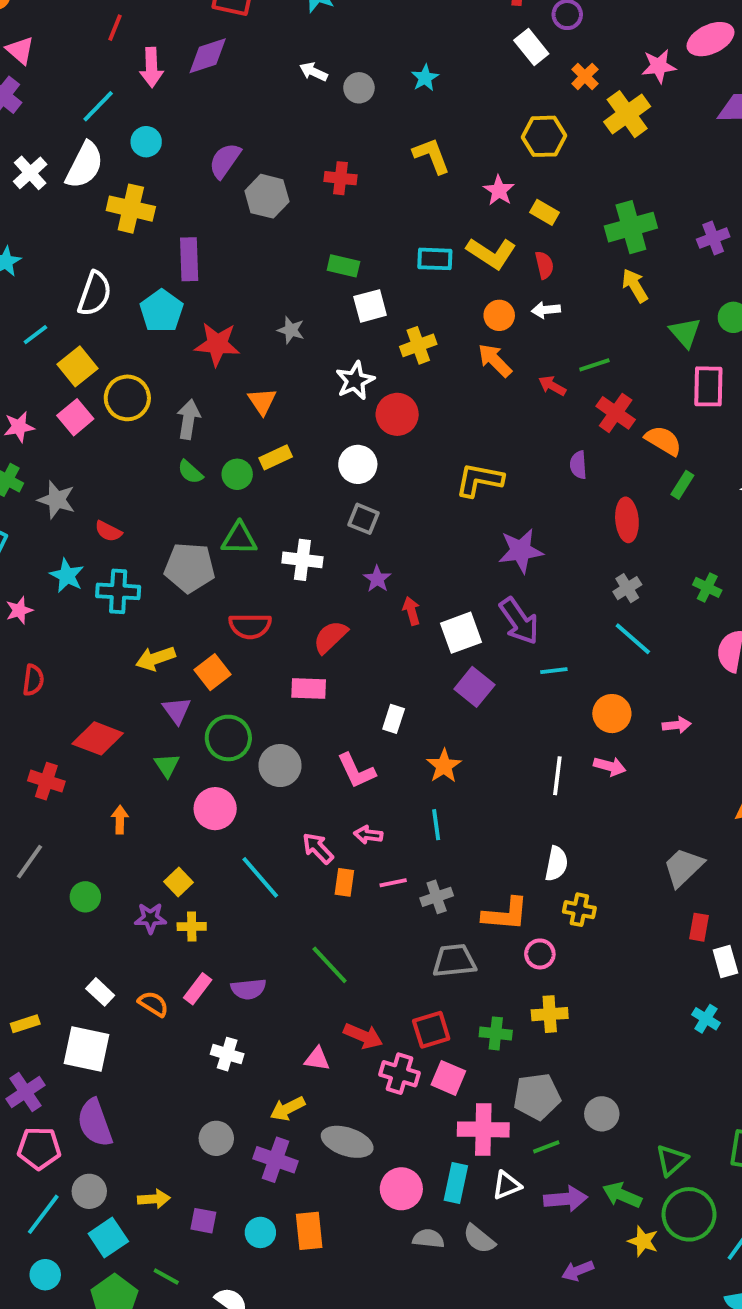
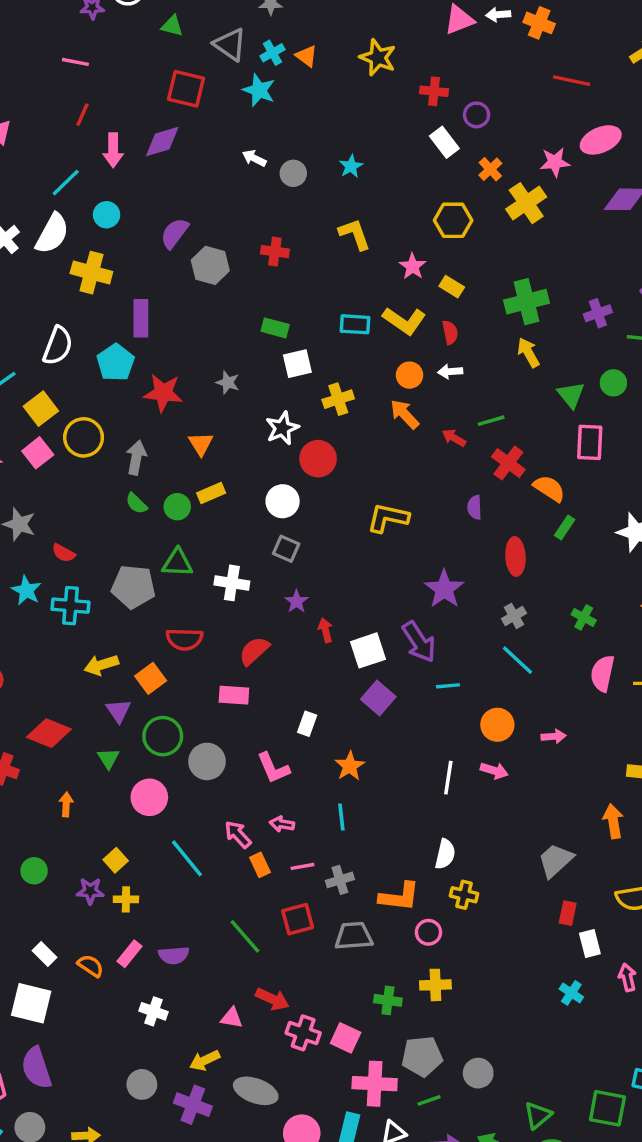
purple star: (521, 551) -> (444, 589), moved, turned -30
orange rectangle: (344, 882) -> (260, 865), turned -35
red square: (431, 1030) -> (298, 919), moved

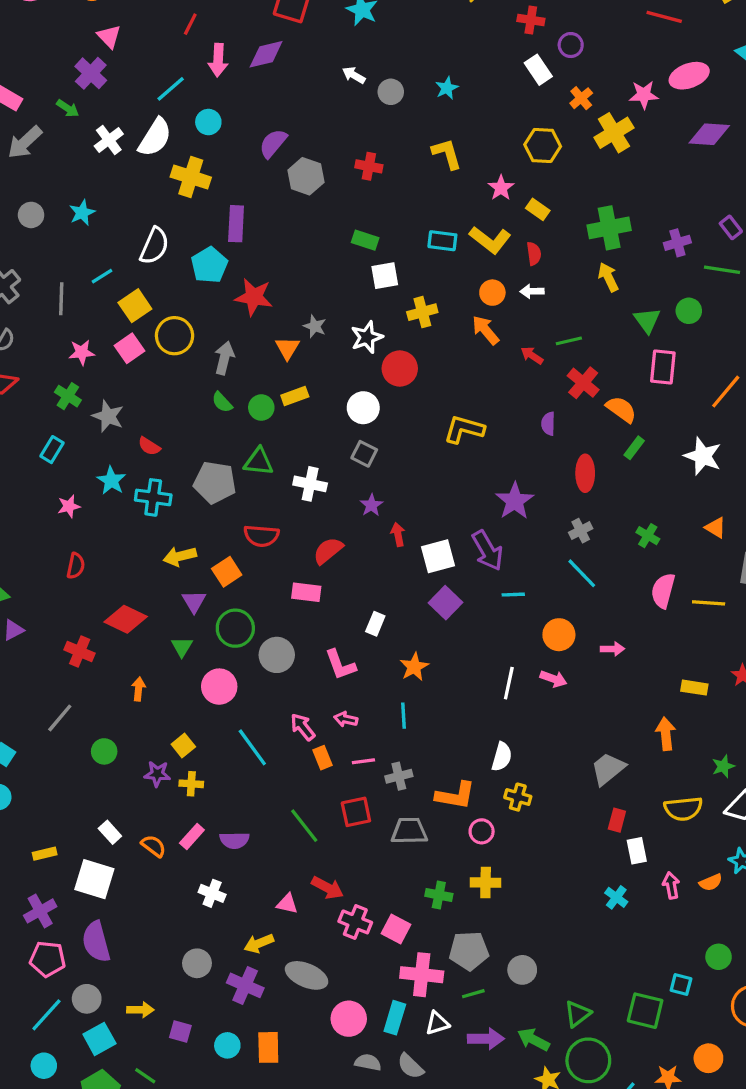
gray star: (228, 383) -> (315, 326), moved

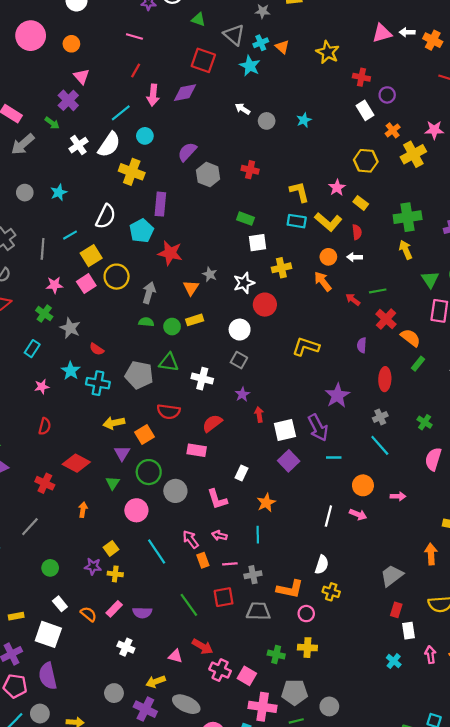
yellow L-shape: (447, 154) -> (299, 192), moved
green semicircle: (222, 402) -> (146, 322), turned 136
green circle: (104, 751) -> (50, 568), moved

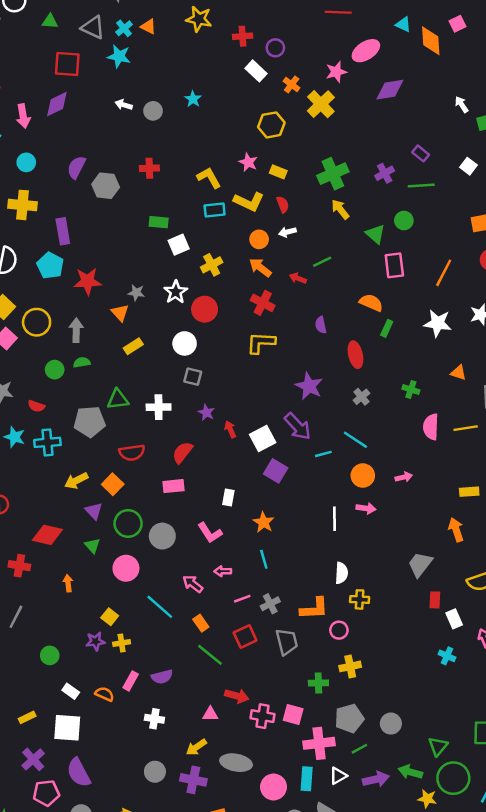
red cross: (386, 319) -> (263, 303), moved
green circle: (172, 327) -> (55, 370), moved
cyan line: (380, 445) -> (355, 440), moved
orange rectangle: (203, 560) -> (201, 623), moved
gray trapezoid: (258, 611) -> (287, 642), turned 90

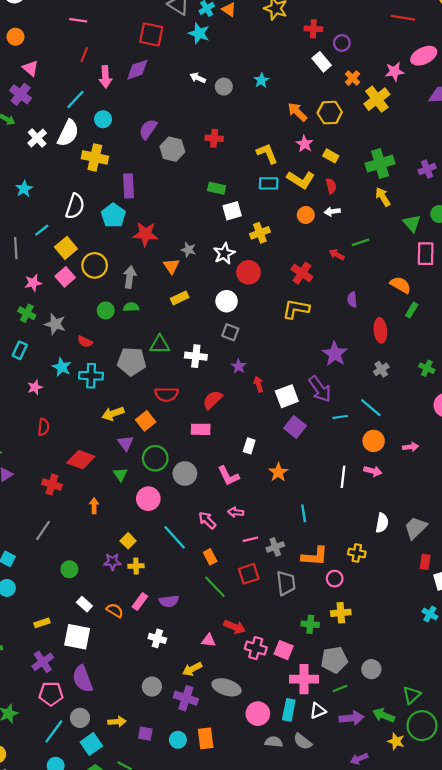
orange arrow: (260, 268) -> (297, 112), moved
cyan line: (264, 559) -> (304, 513), moved
white semicircle: (341, 573) -> (382, 523), moved

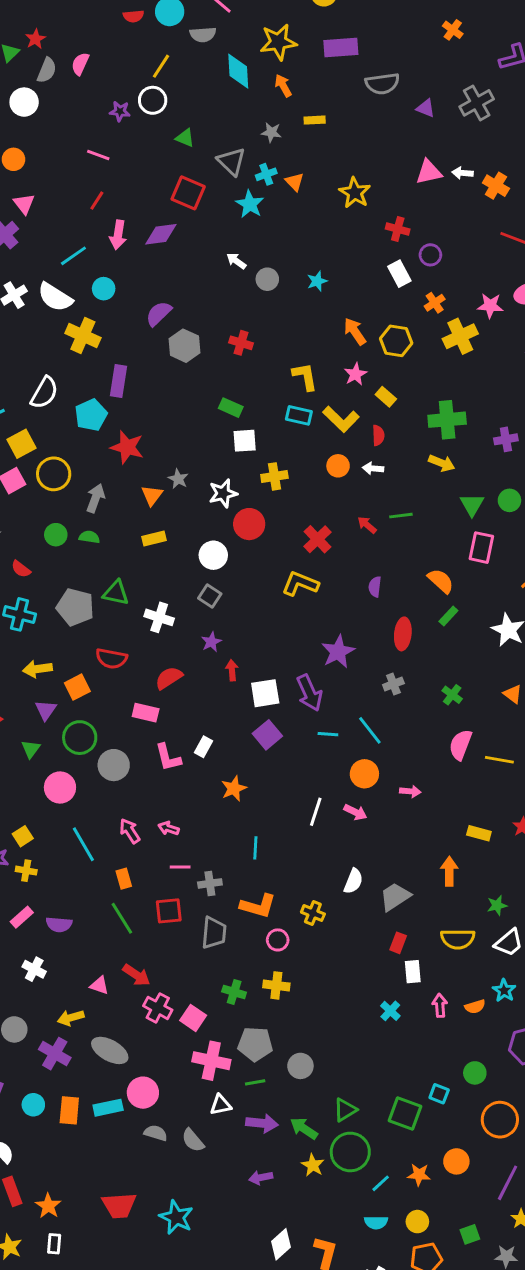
white semicircle: (68, 133) -> (55, 297), turned 84
yellow arrow: (383, 197) -> (442, 463), turned 132
pink L-shape: (228, 476) -> (168, 757), moved
cyan rectangle: (289, 710) -> (108, 1108), moved, turned 55

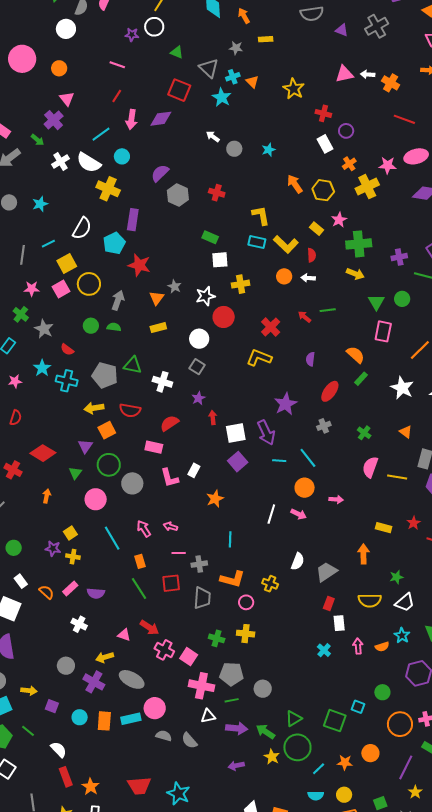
pink star: (355, 374) -> (339, 220), moved
red ellipse: (403, 634) -> (330, 391), turned 30
yellow arrow: (37, 669) -> (94, 408), moved

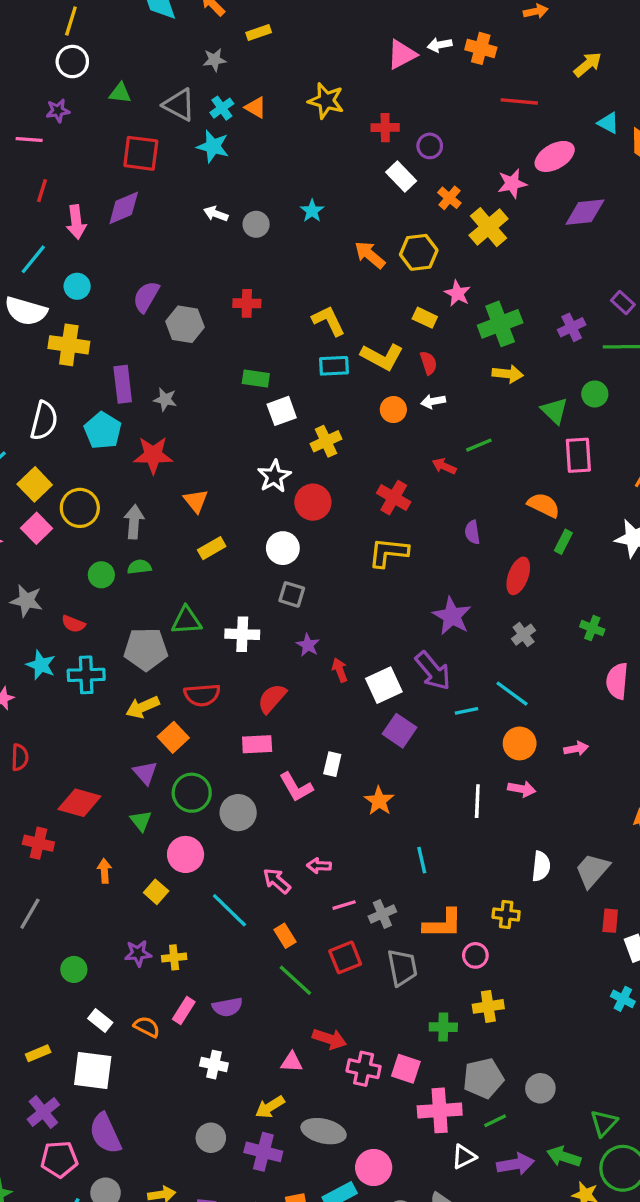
purple star: (132, 35) -> (58, 111), moved
gray star: (175, 286) -> (165, 399), moved
yellow square: (70, 533) -> (156, 892), moved

